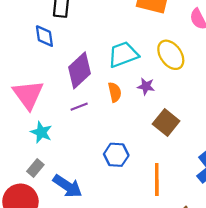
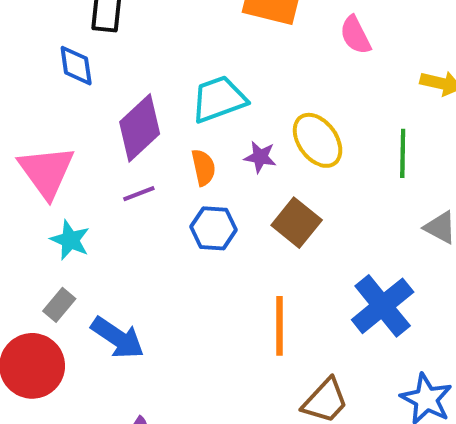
yellow ellipse: (171, 55) -> (318, 140), moved
blue hexagon: (116, 155) -> (214, 228), moved

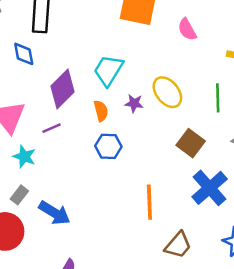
cyan trapezoid: (219, 99) -> (108, 70), turned -36
purple line: (139, 194) -> (52, 128), moved
brown square: (297, 223) -> (191, 143), moved

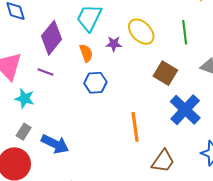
purple line: (52, 128) -> (45, 72), turned 49

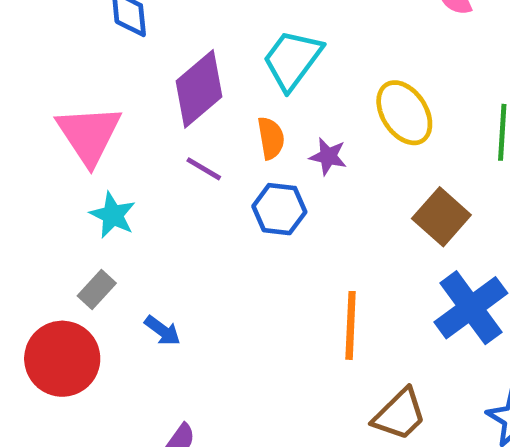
purple star: (114, 44) -> (328, 156), moved
purple line: (45, 72) -> (204, 169), moved
blue arrow: (55, 144) -> (162, 331), size x0.6

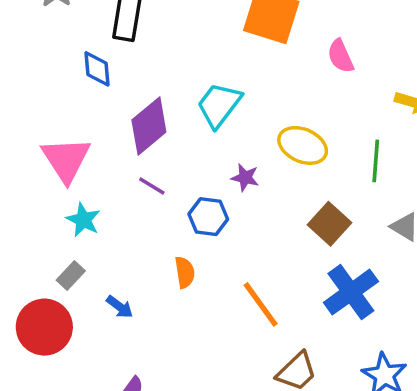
yellow ellipse: (404, 113) -> (303, 145), turned -33
orange semicircle: (271, 138) -> (185, 272), moved
orange line: (351, 325) -> (261, 304), turned -39

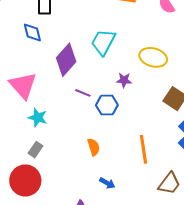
purple line: (152, 186) -> (83, 93), moved
orange semicircle: (185, 272) -> (94, 147), moved
orange line: (261, 304) -> (144, 149), turned 36
blue arrow: (120, 307) -> (107, 183), moved

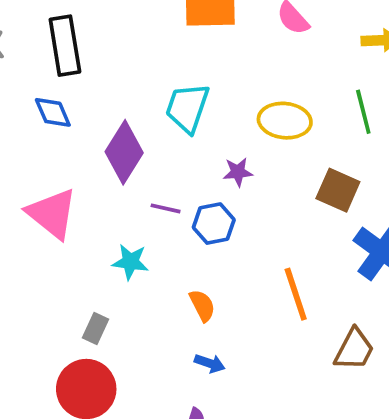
cyan star: (38, 118) -> (130, 262), moved
blue arrow: (107, 183) -> (210, 363), moved

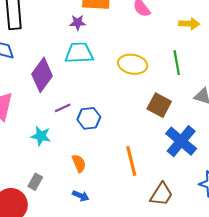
cyan trapezoid: (187, 108) -> (79, 53), turned 64
purple star: (238, 172) -> (78, 23), moved
purple line: (166, 208) -> (63, 108), turned -42
gray rectangle: (95, 328) -> (35, 182), moved

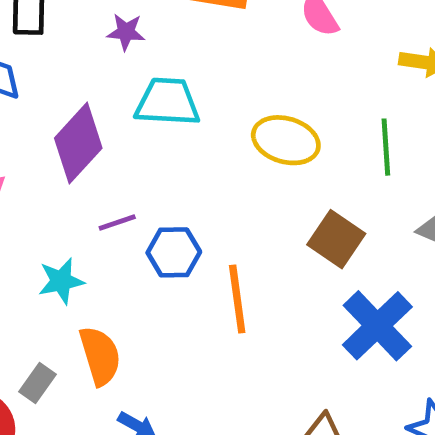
purple star: (78, 23) -> (126, 32), moved
cyan star: (41, 136) -> (61, 281), turned -30
orange line: (131, 161) -> (237, 299), moved
orange semicircle: (79, 163) -> (100, 356), moved, size x1.4

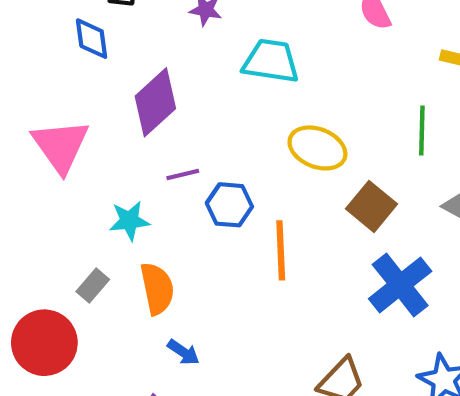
cyan trapezoid: (167, 102) -> (271, 61), moved
yellow ellipse: (286, 140) -> (317, 148), moved
gray rectangle: (38, 383) -> (93, 285), moved

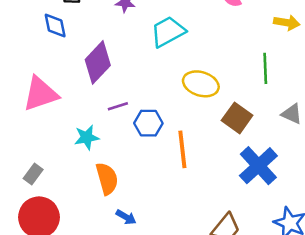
cyan trapezoid: (271, 61) -> (168, 32), turned -33
pink triangle: (61, 146) -> (40, 94), turned 51
gray rectangle: (93, 285) -> (33, 174), moved

